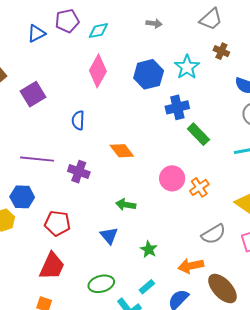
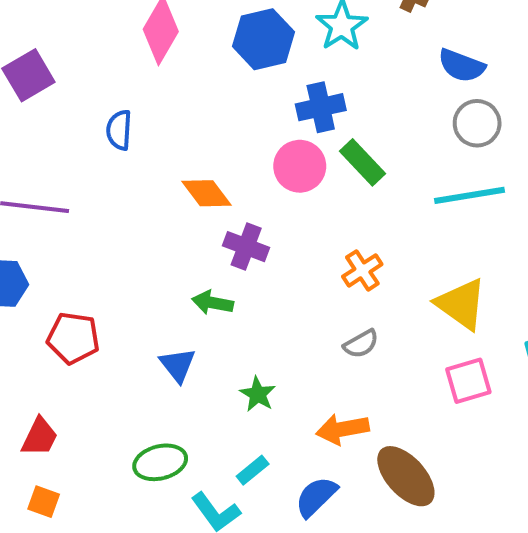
purple cross: (79, 172) -> (246, 247), moved
pink circle: (172, 178) -> (300, 166), moved
gray semicircle: (213, 234) -> (361, 344), moved, size x0.7
red trapezoid: (52, 266) -> (40, 437), moved, size x0.7

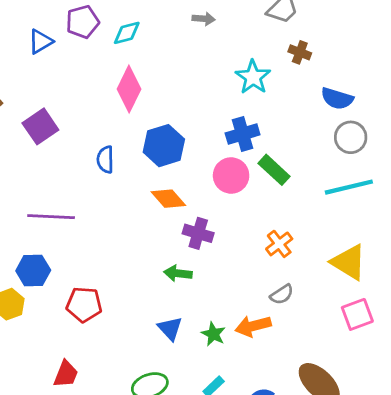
blue hexagon: (263, 39) -> (164, 146), moved
blue triangle: (178, 365) -> (170, 328), moved
orange arrow: (342, 429) -> (253, 326), moved

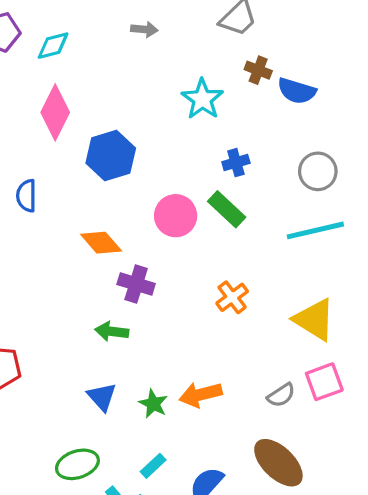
blue semicircle: (337, 99) -> (297, 91), moved
blue cross: (243, 134) -> (236, 163), moved, size x0.7
blue hexagon: (164, 146) -> (111, 156), moved
gray semicircle: (282, 294) -> (281, 395), moved

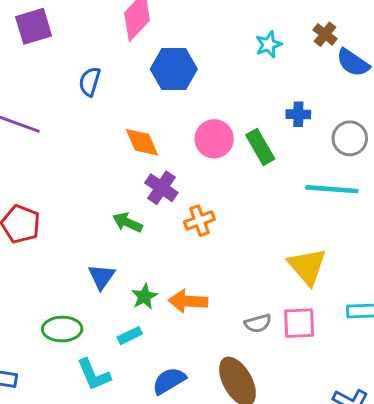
cyan star: (202, 99) -> (269, 45), size x0.7
blue cross: (236, 163) -> (298, 114), moved
orange cross: (232, 297) -> (199, 221), moved
cyan rectangle: (153, 466) -> (130, 336), moved

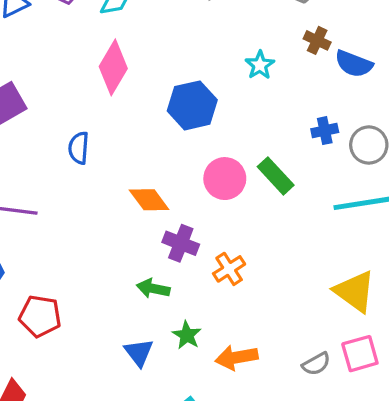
blue hexagon: (174, 69) -> (192, 105), moved
blue cross: (298, 114) -> (325, 131), moved
green star: (144, 297) -> (187, 335), moved

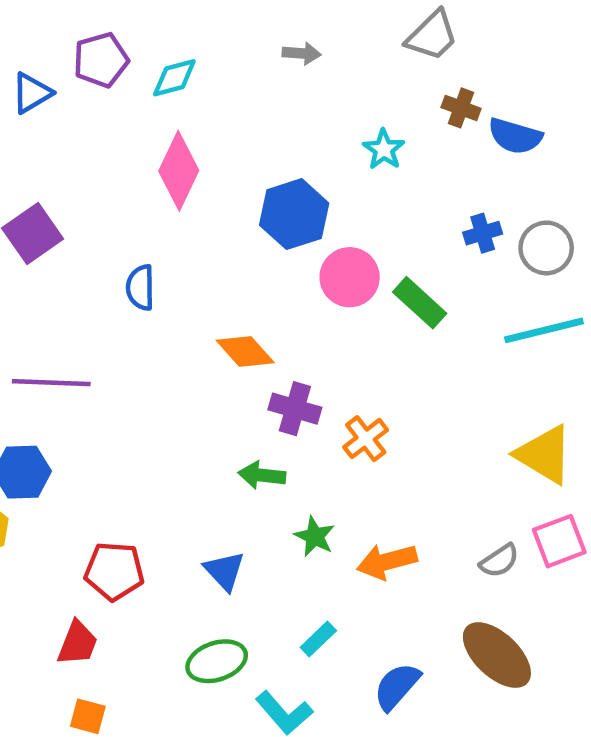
pink circle: (225, 179) -> (350, 277), moved
red pentagon: (40, 316) -> (114, 571), moved
blue triangle: (139, 352) -> (224, 571), moved

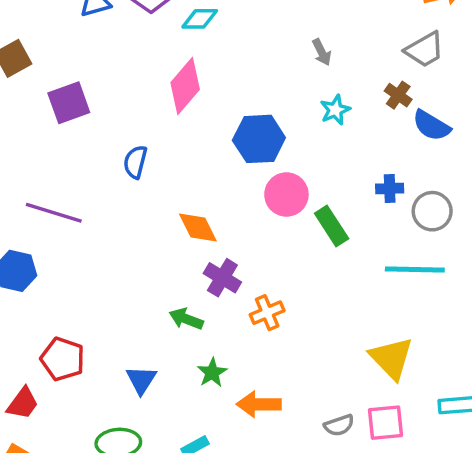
gray trapezoid: (432, 36) -> (425, 50), moved
gray arrow: (302, 53) -> (322, 52), moved, turned 44

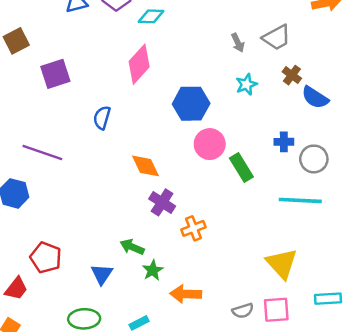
gray trapezoid: (425, 50) -> (277, 37), moved
green arrow: (186, 319) -> (132, 247), moved

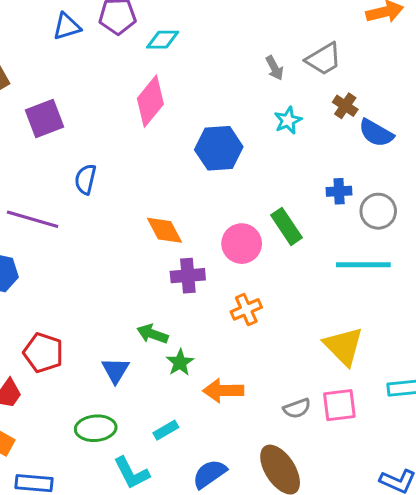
blue semicircle: (102, 118) -> (85, 179), moved
pink circle: (210, 144) -> (242, 244), moved
purple cross: (162, 202) -> (188, 276), turned -35
orange cross: (193, 228) -> (246, 309), moved

